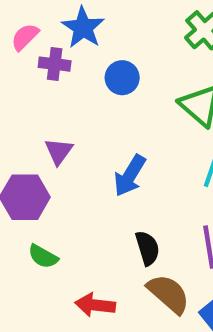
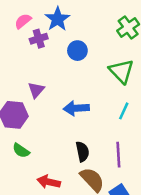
purple cross: (55, 64) -> (39, 39), turned -30
blue arrow: (130, 176) -> (76, 108), turned 50

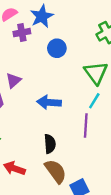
cyan line: (124, 111) -> (94, 101), moved
purple line: (118, 155) -> (86, 125), moved

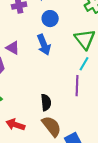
purple triangle: (13, 80) -> (13, 48), turned -48
blue arrow: (49, 102) -> (44, 45), moved, turned -114

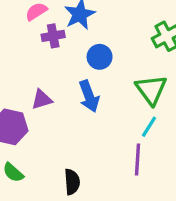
purple triangle: (13, 48) -> (42, 99), turned -48
black semicircle: (46, 102) -> (72, 182), moved

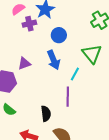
cyan line: (149, 127) -> (75, 74), moved
purple line: (137, 159) -> (68, 97), moved

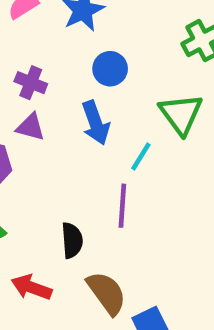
purple cross: (29, 24) -> (31, 83), moved, turned 32
purple triangle: (24, 63) -> (31, 127), turned 32

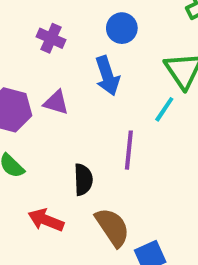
purple triangle: (31, 127) -> (56, 102), moved
cyan line: (141, 156) -> (164, 109), moved

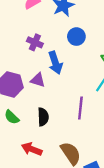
blue arrow: (107, 76) -> (55, 63), moved
black semicircle: (83, 180) -> (43, 117), moved

